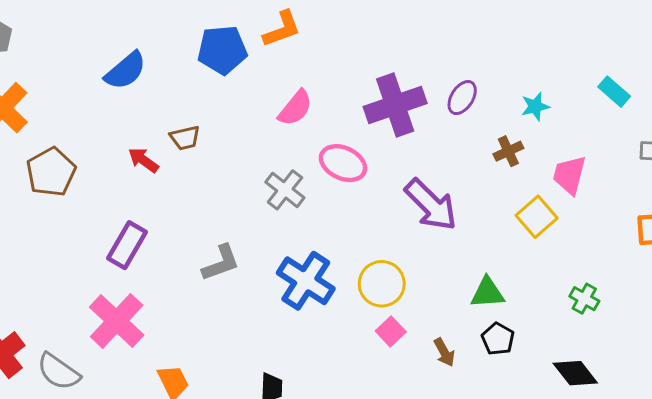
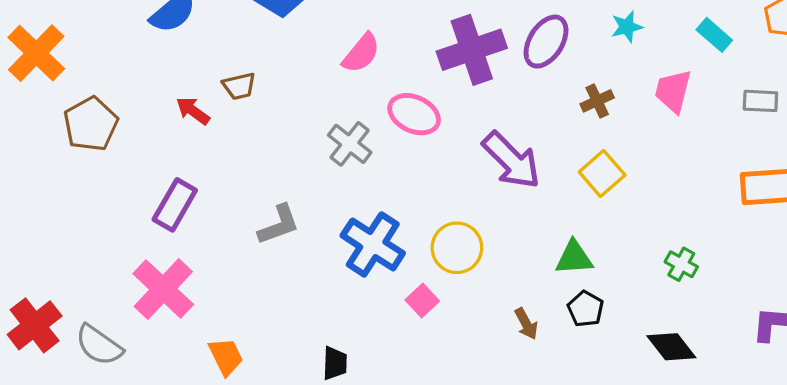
purple ellipse: (462, 98) -> (546, 42), size x1.4
cyan star: (535, 106) -> (627, 27), moved
pink trapezoid: (569, 175) -> (673, 91), moved
yellow square: (537, 217) -> (602, 174), moved
pink square: (391, 331) -> (422, 301), moved

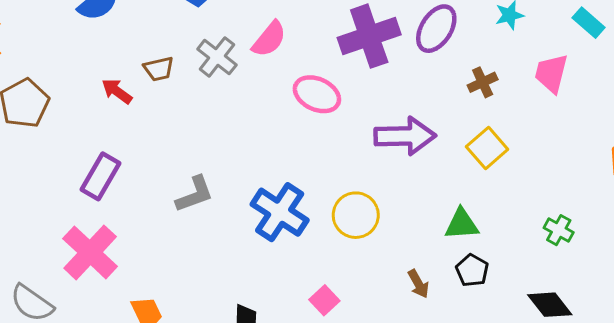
gray cross: (350, 144) -> (217, 57), moved
purple arrow: (511, 160) -> (405, 136), turned -46
pink square: (422, 301) -> (324, 300), moved

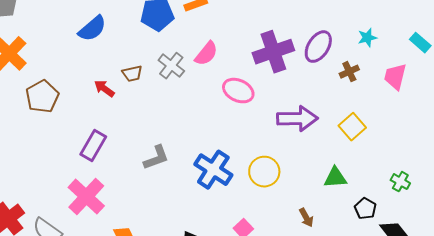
brown cross: (483, 82) -> (349, 72), moved
black pentagon: (472, 270) -> (365, 209), moved

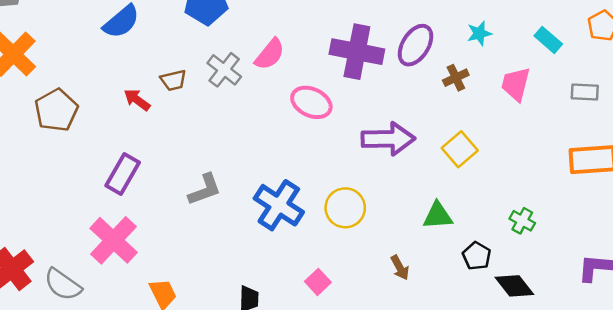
purple cross: (273, 52) -> (357, 52), turned 30

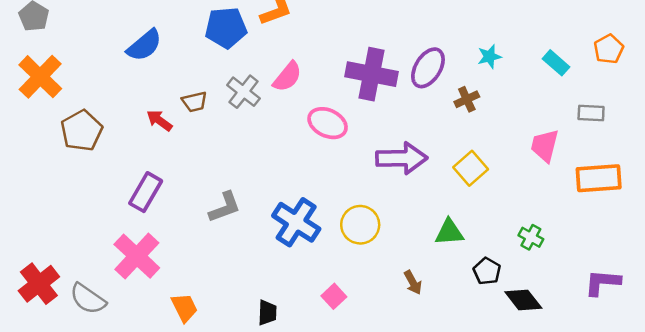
pink trapezoid: (516, 84) -> (545, 146), moved

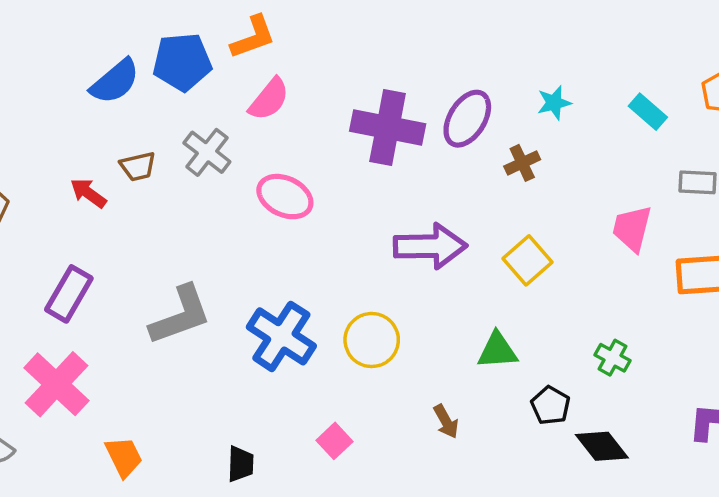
blue semicircle: (144, 45) -> (115, 81), moved
pink semicircle: (287, 77) -> (269, 99), moved
pink ellipse: (328, 123) -> (285, 197), moved
gray L-shape: (225, 207) -> (180, 315), size x1.4

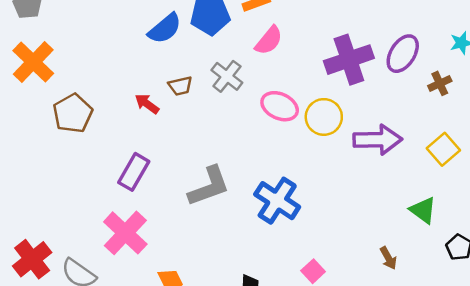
purple cross: (388, 128) -> (349, 60), turned -30
yellow circle: (372, 340) -> (324, 117), moved
green triangle: (497, 351) -> (423, 210), turned 40

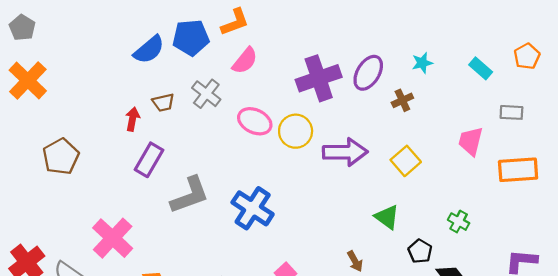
red arrow: (147, 104) -> (132, 119), turned 65
brown pentagon: (73, 113) -> (61, 157), moved
purple rectangle: (134, 172) -> (149, 160), moved

